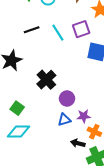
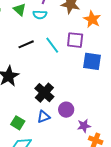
purple square: (81, 29) -> (75, 40), turned 30
blue triangle: (64, 120) -> (43, 117), moved

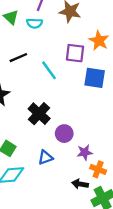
orange star: (92, 19) -> (99, 41), moved
cyan line: (52, 45) -> (49, 70), moved
blue triangle: (43, 117) -> (45, 157), moved

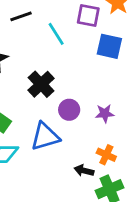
purple star: (85, 152) -> (105, 113), moved
blue triangle: (45, 157) -> (45, 137), size x1.6

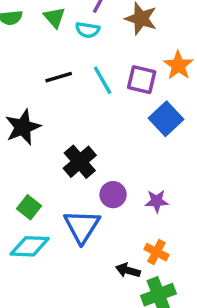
cyan line: (56, 34) -> (103, 80), moved
blue square: (109, 46) -> (166, 119), turned 32
blue triangle: (45, 137) -> (82, 226), turned -44

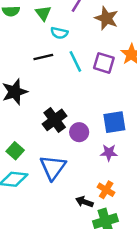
cyan semicircle: (88, 30) -> (59, 33), moved
blue square: (166, 119) -> (114, 122), moved, turned 30
purple circle: (113, 195) -> (79, 132), moved

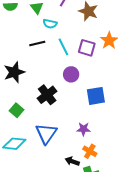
purple circle: (79, 132) -> (71, 74), moved
green square: (15, 151) -> (16, 110), moved
purple star: (109, 153) -> (83, 129), moved

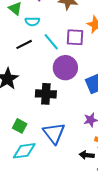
purple circle: (71, 74) -> (65, 68), size x1.5
black cross: (47, 95) -> (46, 94), turned -36
green square: (16, 110) -> (20, 126), moved

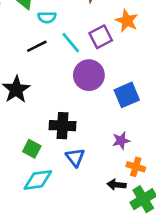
purple square: (75, 37) -> (101, 37), turned -30
black cross: (46, 94) -> (62, 126), moved
blue triangle: (54, 133) -> (75, 157), size x0.7

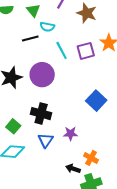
black line: (37, 46) -> (30, 39), moved
purple circle: (89, 75) -> (42, 75), moved
blue square: (127, 95) -> (96, 101), turned -36
purple star: (121, 141) -> (70, 134), moved

